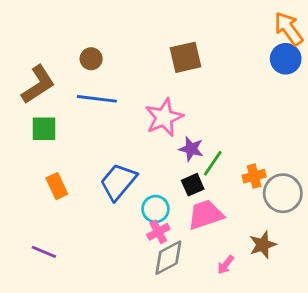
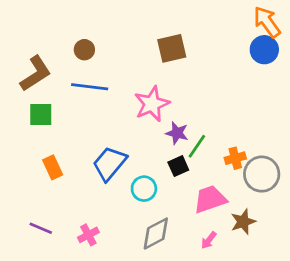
pink trapezoid: (206, 215) -> (210, 199), moved
pink cross: (158, 232) -> (88, 235), moved

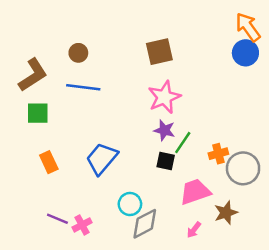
pink star: (152, 104) -> (164, 97), moved
black square: (178, 166) -> (166, 161), turned 36
cyan circle: (144, 189) -> (130, 204), moved
purple line: (41, 228) -> (57, 219), moved

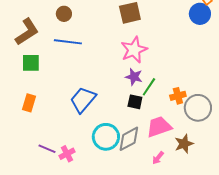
orange rectangle: (49, 162) -> (29, 103), moved, turned 42
cyan circle: (130, 204) -> (106, 137), size x1.4
gray diamond: (145, 224) -> (129, 139), moved

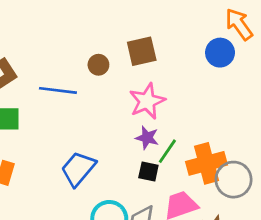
brown circle: (64, 14) -> (98, 65), moved
blue circle: (200, 14) -> (220, 53), moved
orange cross: (178, 96) -> (207, 163), size x1.8

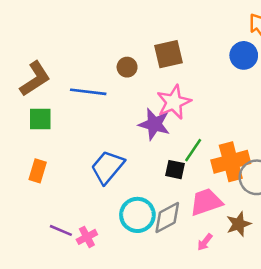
purple star: (147, 138) -> (154, 124), moved, size x1.4

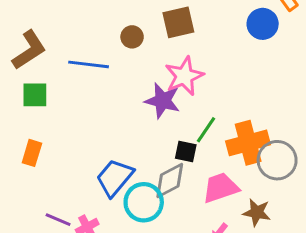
blue trapezoid: (108, 167) -> (115, 178), moved
gray diamond: (167, 218) -> (170, 180), moved
brown star: (239, 224) -> (257, 212), turned 30

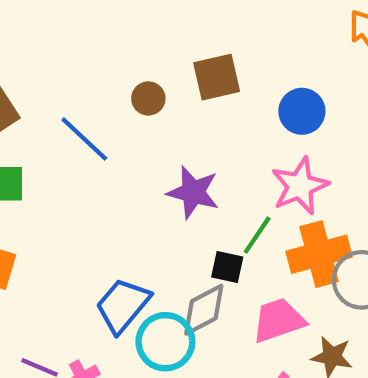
blue circle: (263, 24) -> (302, 111), moved
blue line: (89, 64) -> (84, 139), turned 36
pink star: (184, 76) -> (300, 186), moved

